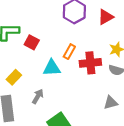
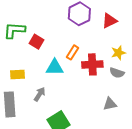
yellow rectangle: (14, 77) -> (18, 74), turned 40

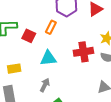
orange rectangle: (72, 52) -> (51, 27), moved
gray arrow: (40, 94) -> (45, 85), moved

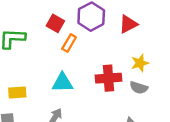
red square: (29, 36) -> (55, 23), moved

